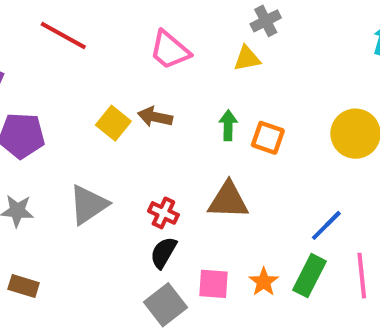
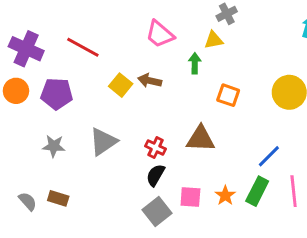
red line: (63, 35) -> (83, 47), moved
green arrow: (228, 125) -> (195, 63), moved

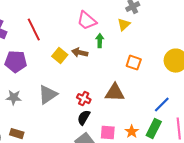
yellow triangle: (214, 40) -> (124, 25), turned -32
red line: (83, 47) -> (34, 30), turned 35
green arrow: (195, 63) -> (100, 41), moved

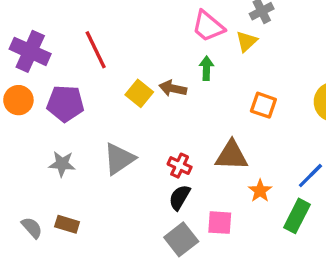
pink trapezoid: (87, 21) -> (208, 26), moved
orange star: (132, 132) -> (260, 191), moved

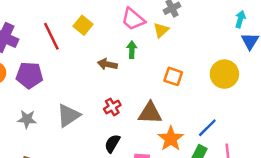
yellow square: (139, 93) -> (83, 25), moved
red cross: (180, 166) -> (112, 107), moved, turned 35
orange star: (260, 191) -> (171, 139), size x1.5

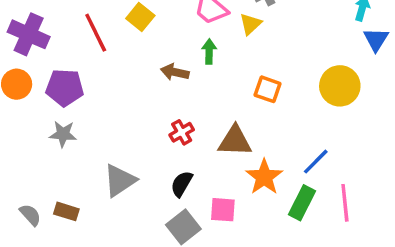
gray triangle: (68, 115) -> (120, 180), moved
gray star: (27, 119) -> (63, 134), moved

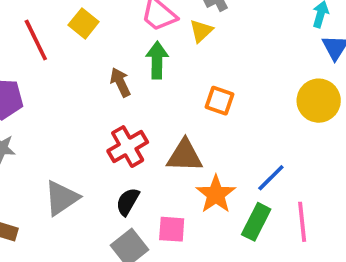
green arrow: (209, 51) -> (157, 60), size x1.4
brown arrow: (175, 72) -> (120, 82), turned 52
yellow circle: (340, 86) -> (319, 101), moved
red cross: (182, 132) -> (128, 147), size x1.5

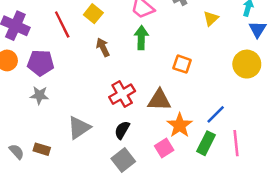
yellow triangle: (201, 31) -> (211, 18), moved
brown arrow: (120, 82) -> (103, 47), moved
pink square: (172, 229) -> (164, 148), moved, turned -36

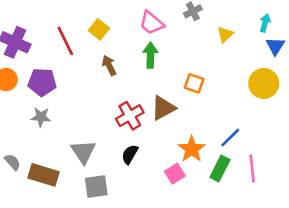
brown triangle: (159, 100) -> (163, 108), moved, turned -30
gray triangle: (79, 128) -> (83, 152), turned -30
brown rectangle: (42, 149) -> (43, 175), size x1.6
gray semicircle: (17, 152) -> (13, 162), moved
gray square: (123, 160) -> (96, 187), moved, turned 30

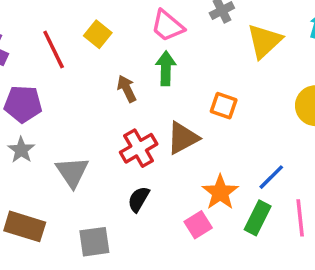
yellow triangle: (225, 35) -> (264, 41), size x1.6
brown arrow: (109, 65) -> (127, 89), moved
gray star: (41, 117) -> (21, 150), turned 30
gray triangle: (83, 152) -> (72, 172), moved

